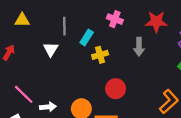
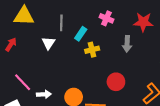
yellow triangle: (22, 20) -> (24, 16), size x1.5
red circle: (116, 89) -> (116, 82), moved

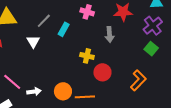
gray line: (61, 23) -> (44, 21), turned 49
yellow cross: (92, 50) -> (87, 56), moved, turned 32

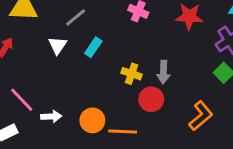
cyan rectangle: (64, 29) -> (93, 47), moved
gray arrow: (109, 35) -> (163, 72), moved

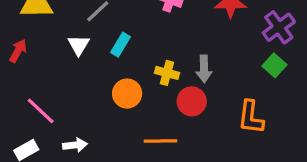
white arrow: (51, 116) -> (75, 145), moved
orange L-shape: (201, 116) -> (251, 117), turned 140
orange circle: (92, 120) -> (127, 94), moved

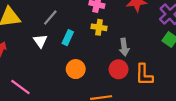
yellow cross: (167, 73) -> (99, 27), moved
orange L-shape: (251, 117) -> (144, 75), moved

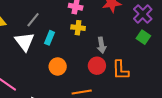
white triangle: (40, 41) -> (25, 42), size x1.5

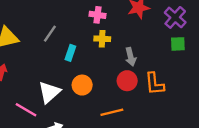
green square: (143, 37) -> (178, 44), turned -32
white triangle: (25, 42) -> (49, 92), moved, turned 30

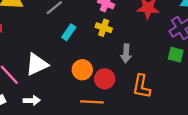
red circle: (127, 81) -> (105, 79), moved
orange circle: (82, 85) -> (82, 70), moved

